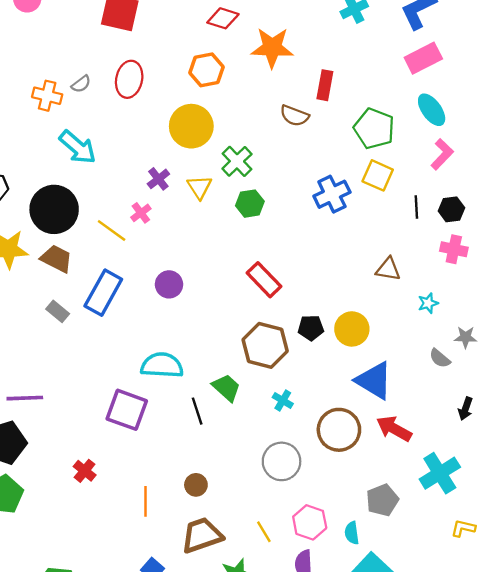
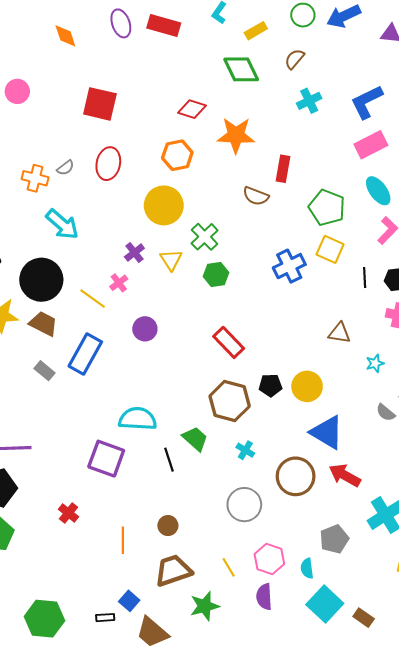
purple circle: (169, 284) -> (145, 329), moved

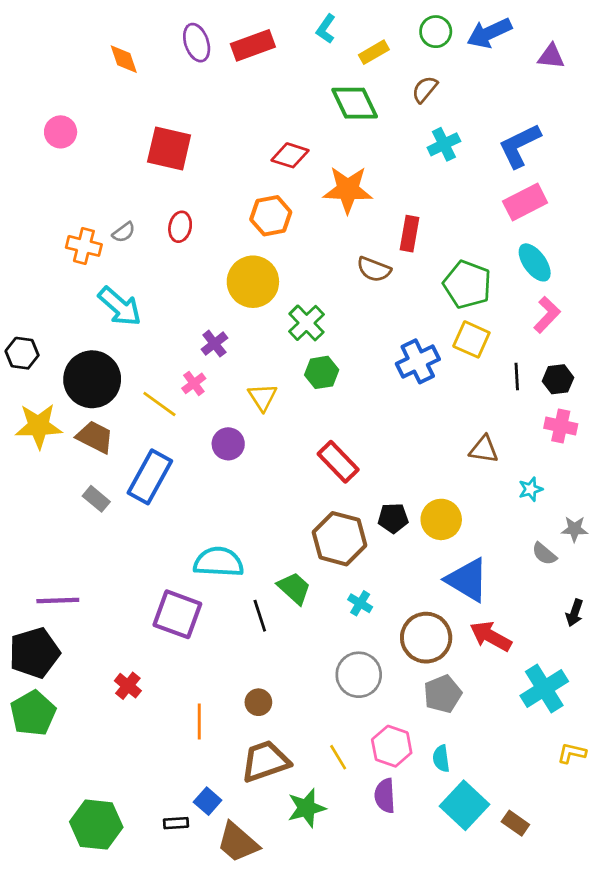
red rectangle: (164, 25) -> (253, 45), turned -36
red ellipse: (108, 164) -> (180, 227), size x0.7
yellow triangle: (171, 260) -> (263, 397), moved
gray pentagon: (334, 539) -> (443, 694), moved

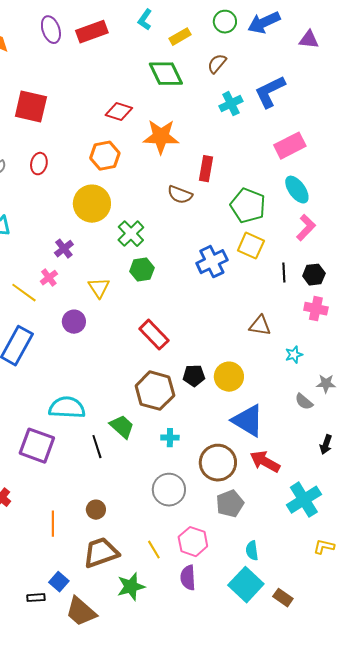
blue L-shape: (520, 146) -> (270, 92), moved
cyan cross: (360, 603) -> (170, 438), turned -30
cyan semicircle: (441, 759) -> (252, 551), moved

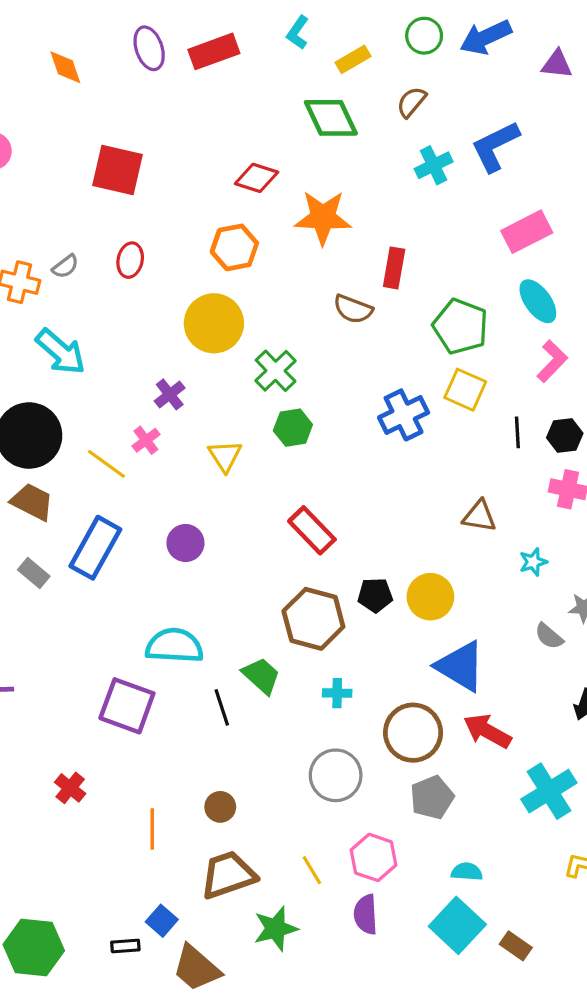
purple circle: (74, 322) -> (185, 543), moved
cyan semicircle: (252, 551) -> (467, 872), turned 102

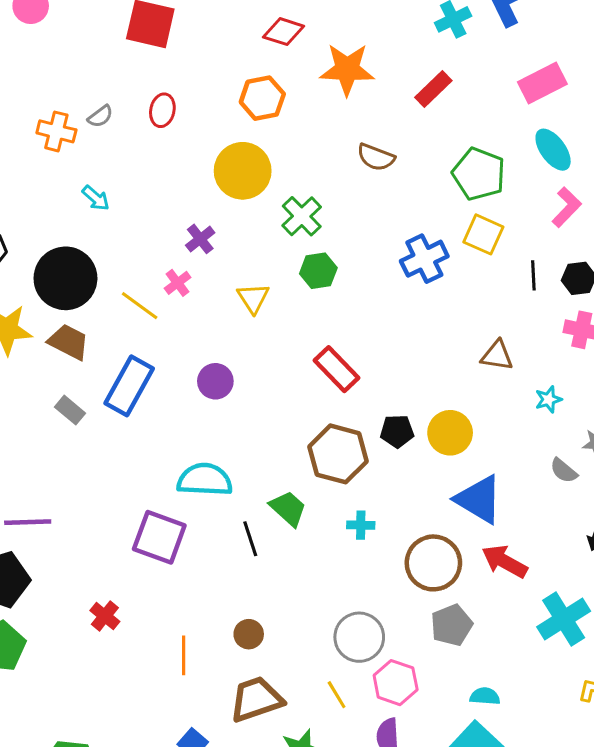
red rectangle: (394, 268) -> (433, 89), moved, turned 36
cyan arrow: (61, 352) -> (96, 198), size x0.6
gray circle: (336, 775) -> (359, 637), moved

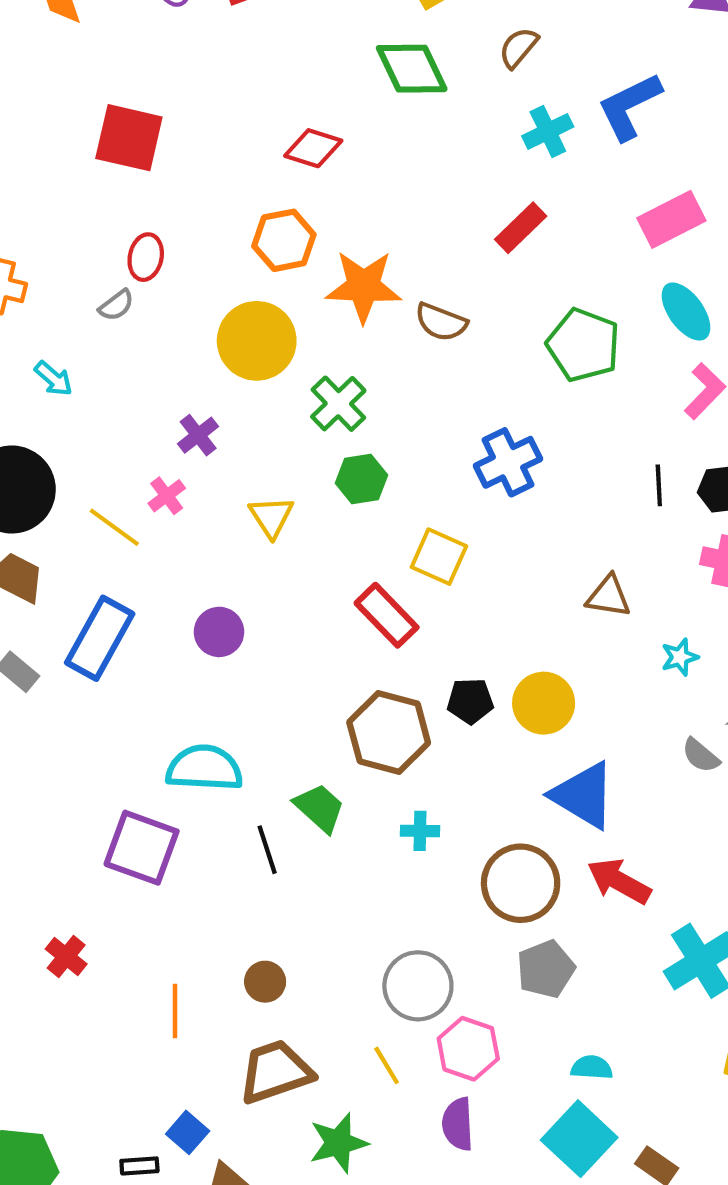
orange star: (347, 69) -> (363, 286), moved
gray semicircle: (100, 116) -> (116, 305), moved
yellow square: (483, 234) -> (439, 557), moved

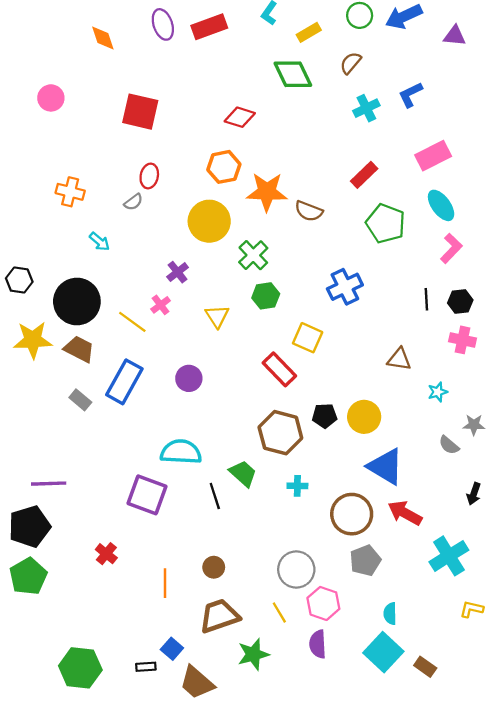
blue L-shape: (629, 106) -> (410, 95), size x0.7
red rectangle: (521, 228) -> (364, 175), moved
cyan semicircle: (592, 1068) -> (390, 614), turned -95

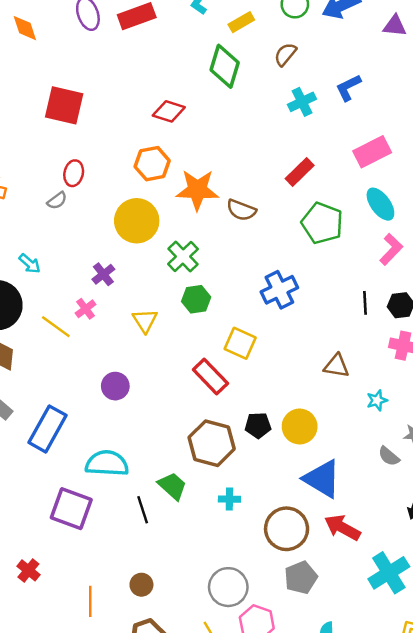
green diamond: (293, 74) -> (225, 66), turned 42
cyan arrow: (100, 242) -> (30, 264), moved
blue rectangle: (124, 382) -> (47, 429), moved

